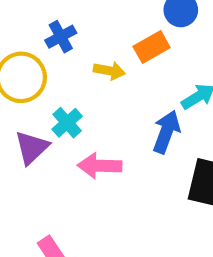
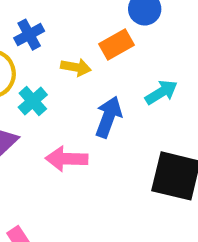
cyan cross: (67, 123) -> (33, 101), moved
blue arrow: (166, 132) -> (108, 117), moved

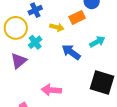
blue arrow: (108, 117) -> (71, 52), turned -78
pink arrow: (67, 159) -> (51, 90), moved

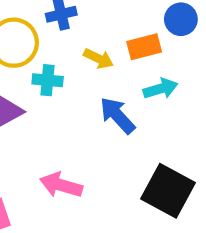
cyan cross: (35, 42) -> (48, 80), turned 32
cyan arrow: (97, 42) -> (160, 89), moved

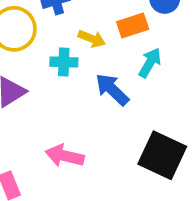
cyan cross: (48, 80) -> (64, 62), moved
cyan arrow: (160, 89) -> (150, 63), turned -40

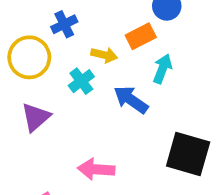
cyan cross: (64, 62) -> (81, 81), turned -30

